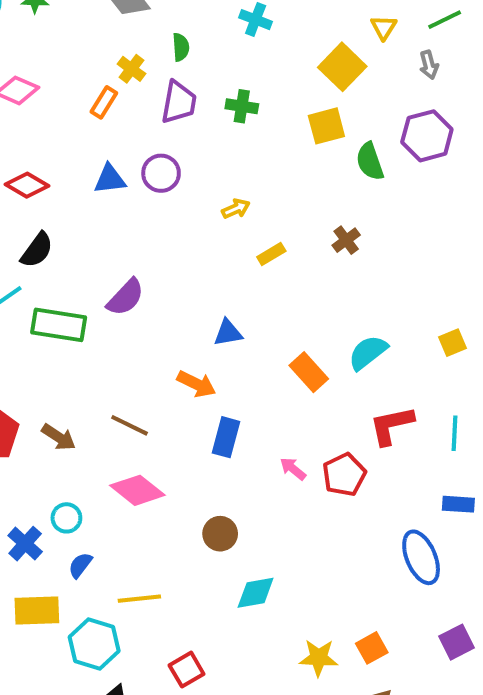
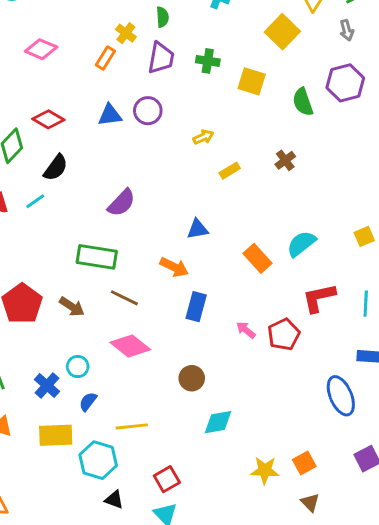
yellow square: (326, 126) -> (252, 81), moved, turned 32
green rectangle: (59, 325) -> (97, 257), moved

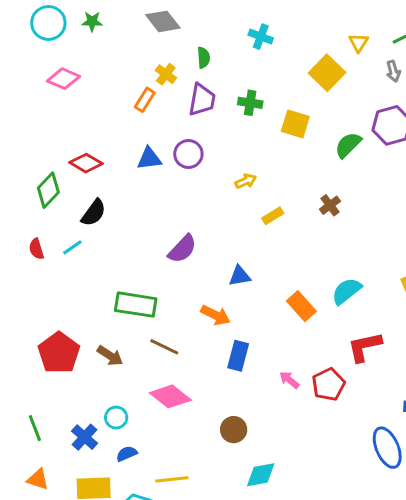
pink diamond: (41, 49) -> (63, 79), moved
green semicircle: (303, 102) -> (348, 145), turned 64
purple semicircle: (122, 203) -> (182, 249), moved
blue semicircle: (88, 402) -> (127, 454), turned 30

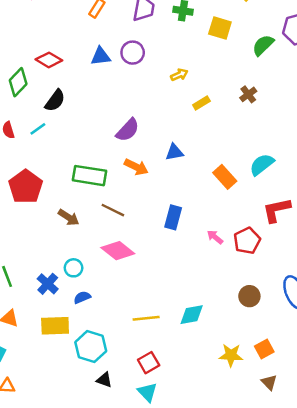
orange arrow: (216, 315) -> (136, 167), moved
red pentagon: (59, 353) -> (26, 187), moved
brown circle: (234, 430) -> (249, 296), moved
yellow line: (172, 479) -> (146, 318), moved

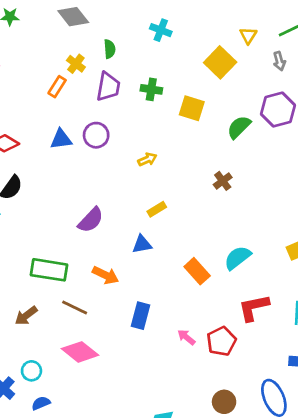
yellow rectangle: (201, 103) -> (157, 209), moved
orange arrow: (136, 167) -> (106, 275), moved
brown arrow: (69, 217) -> (26, 316), turned 110

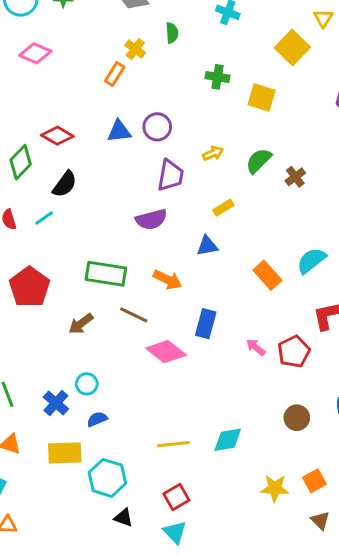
purple trapezoid: (108, 87) -> (170, 175), moved
green semicircle: (239, 127) -> (259, 161), moved
purple semicircle: (91, 220) -> (151, 219), turned 32
pink diamond: (80, 352) -> (166, 352), moved

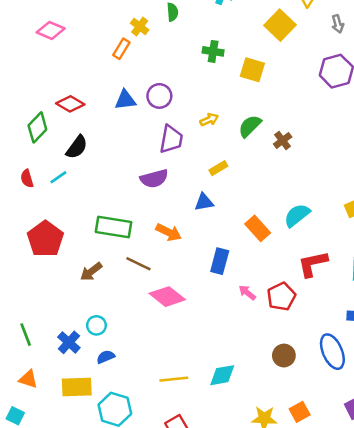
blue rectangle: (206, 324) -> (220, 261), moved

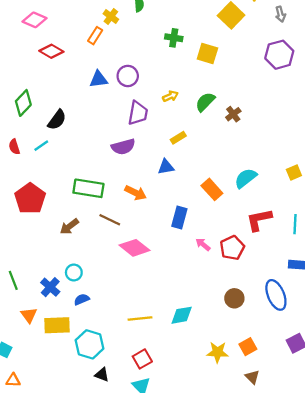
red diamond: (70, 104) -> (51, 51), moved
orange triangle: (28, 379) -> (29, 315), moved, turned 36

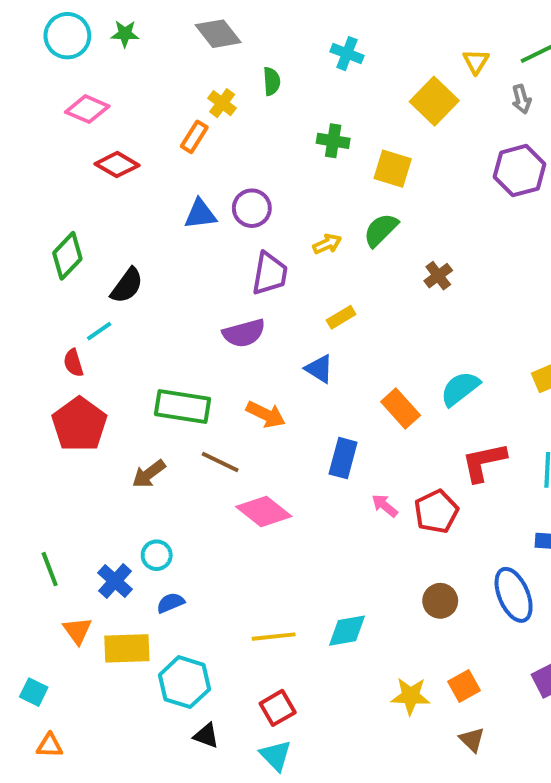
green semicircle: (205, 102) -> (381, 230), moved
red semicircle: (14, 147) -> (73, 363), moved
blue triangle: (166, 167) -> (319, 369), turned 42

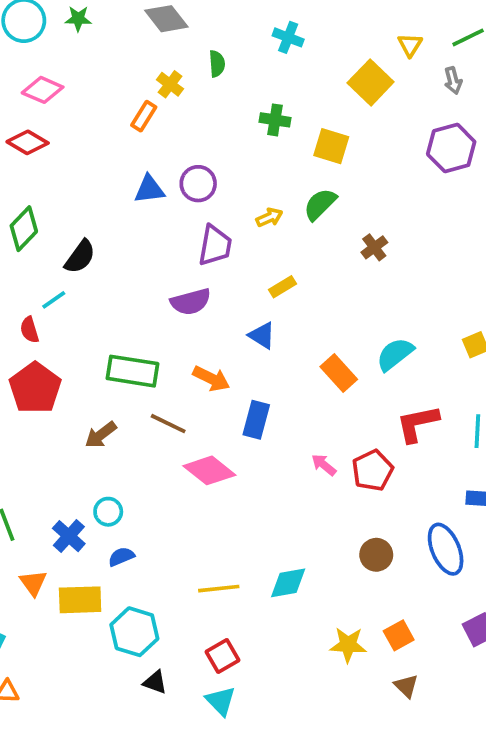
red diamond: (117, 165) -> (28, 142), moved
blue rectangle: (343, 458) -> (256, 420), moved

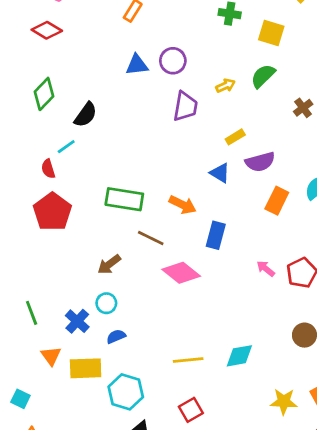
purple semicircle: (191, 302) -> (260, 162), moved
orange rectangle: (339, 373) -> (277, 201), turned 68
brown arrow: (101, 435) -> (109, 264), moved

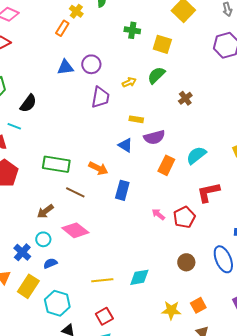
yellow rectangle: (235, 137) -> (136, 119), turned 40
cyan line: (66, 147) -> (14, 126), turned 56
pink diamond: (181, 273) -> (75, 230), moved
yellow rectangle: (86, 368) -> (28, 286), turned -55

